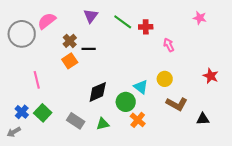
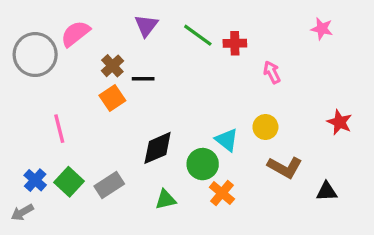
gray rectangle: (76, 121) -> (109, 185), moved, turned -66

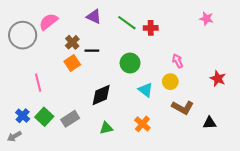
purple triangle: (146, 26) -> (94, 17), turned -42
pink arrow: (272, 72) -> (178, 61), moved
green circle: (203, 164) -> (130, 63), moved

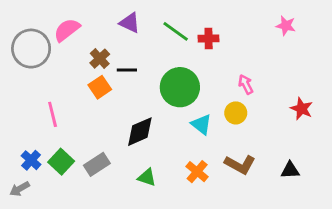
green circle: (130, 63) -> (180, 87), size x1.4
brown L-shape: (183, 107) -> (240, 164), moved
green triangle: (106, 128) -> (147, 177), turned 32

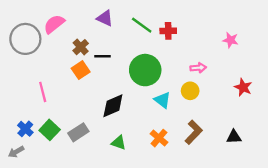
pink star: (286, 26) -> (230, 40), moved
pink arrow: (246, 84) -> (198, 68), turned 112
brown L-shape: (240, 164) -> (194, 132), turned -75

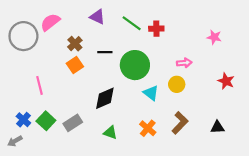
black line: (103, 56) -> (105, 52), moved

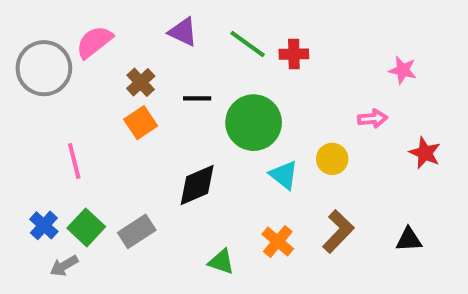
pink arrow: (184, 63) -> (373, 119), moved
green triangle: (110, 133) -> (221, 262), moved
gray arrow: (15, 141) -> (64, 266), moved

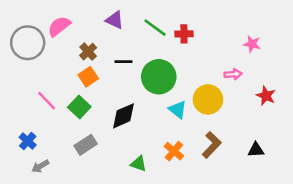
yellow circle: (332, 159) -> (208, 99), size x1.5
pink line: (74, 161) -> (47, 101), turned -30
green square: (86, 227) -> (79, 107), moved

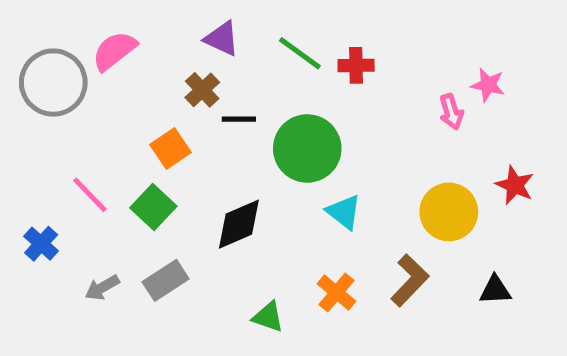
brown cross: (88, 52) -> (202, 90), moved
pink arrow: (233, 74) -> (451, 112), moved, turned 78
yellow circle: (208, 99) -> (449, 212), moved
blue cross: (28, 141) -> (41, 244), moved
gray arrow: (40, 166) -> (102, 288), moved

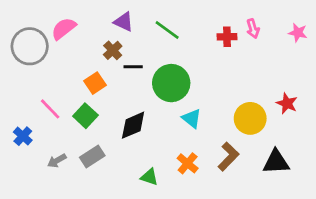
red cross: (356, 65) -> (227, 37), moved
pink star: (488, 85) -> (298, 33), moved
pink arrow: (451, 112) -> (253, 29), moved
black triangle: (495, 290) -> (276, 162), size x1.5

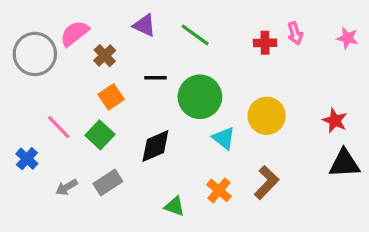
brown cross: (113, 50) -> (105, 56), moved
yellow circle: (250, 118) -> (267, 116), moved
black triangle: (276, 162) -> (344, 163), moved

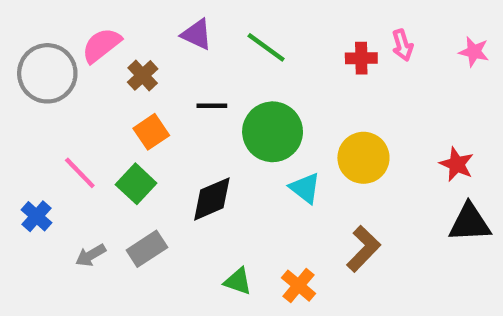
orange cross: (219, 190) -> (299, 286), moved

